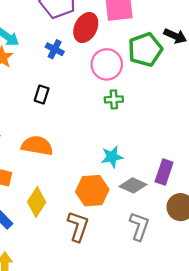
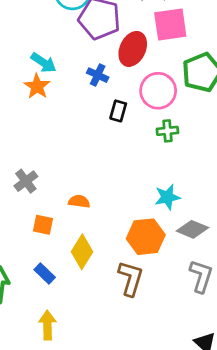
black rectangle: (42, 94) -> (118, 111), moved
orange semicircle: (37, 146) -> (79, 201), moved, size x0.6

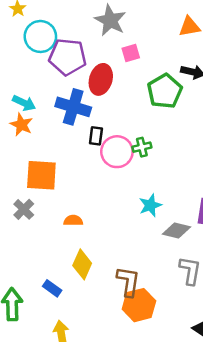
pink square: (170, 24) -> (131, 53), size x0.6
blue cross: (98, 75) -> (73, 107), size x1.8
pink circle: (158, 91) -> (117, 152), moved
orange square: (43, 225) -> (41, 175), moved, size x1.8
orange hexagon: (146, 237) -> (139, 305), moved

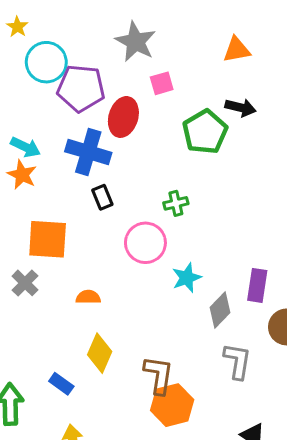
black rectangle: (96, 136) -> (102, 197), moved, turned -30
pink circle: (117, 152) -> (145, 243), moved
gray diamond: (176, 231) -> (220, 310), turned -60

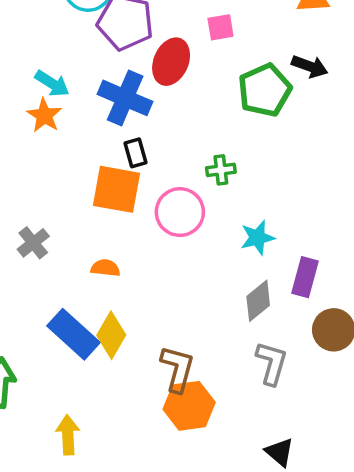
orange square: (48, 239) -> (117, 189), moved
cyan star: (187, 278) -> (257, 238), moved
blue rectangle: (61, 384) -> (73, 334), moved, size x1.8

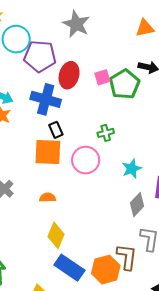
pink square: (220, 27) -> (102, 77), moved
blue rectangle: (73, 334) -> (69, 268), moved
brown L-shape: (177, 369) -> (127, 257), moved

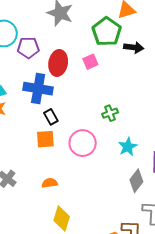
purple pentagon: (40, 56) -> (28, 48), size x0.7
green pentagon: (124, 84) -> (107, 32), moved
green cross: (106, 133) -> (110, 113), moved
orange square: (48, 152) -> (45, 139), size x0.7

